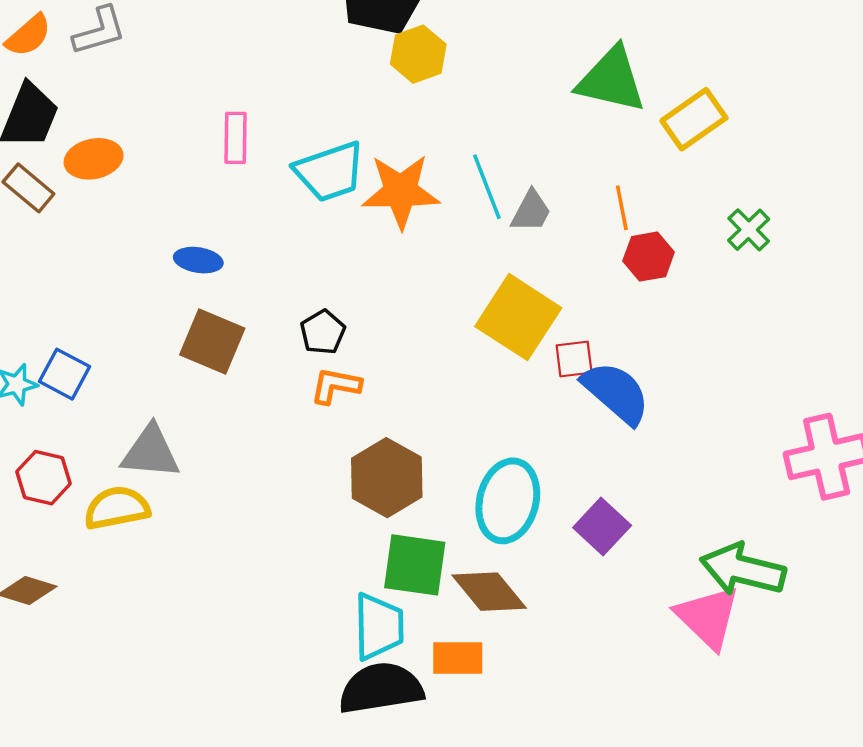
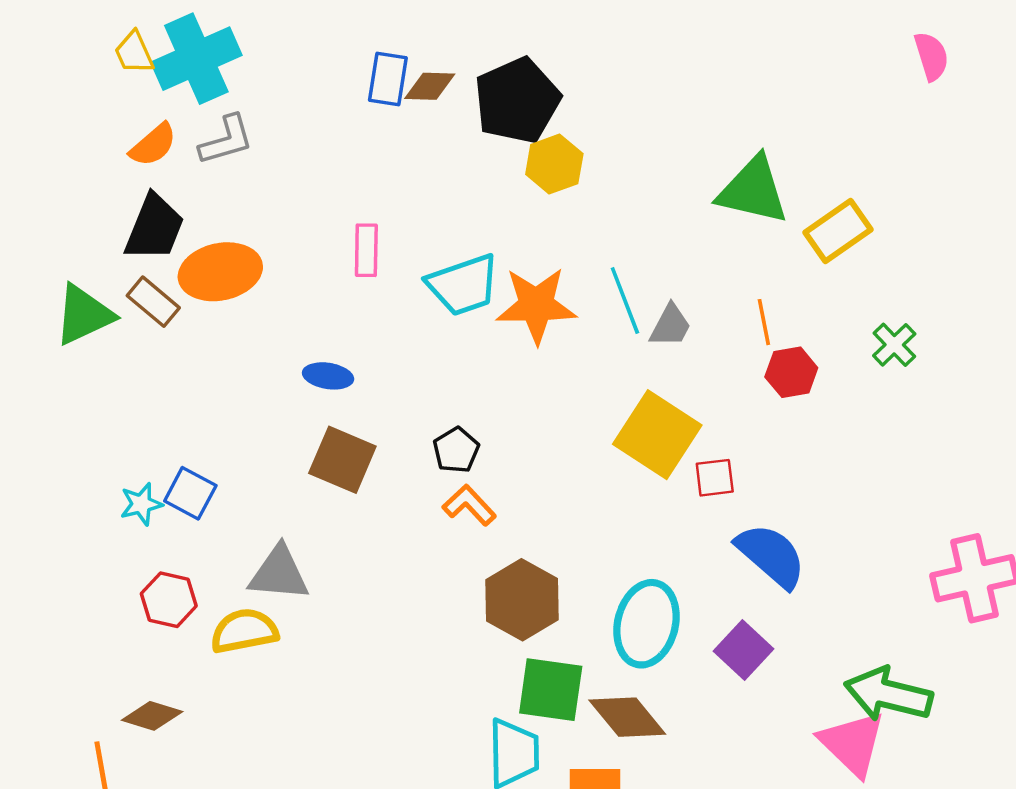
orange ellipse: (94, 159) -> (220, 272), size x1.4
orange L-shape: (336, 386) -> (469, 505), turned 36
blue semicircle: (616, 393) -> (771, 555), moved

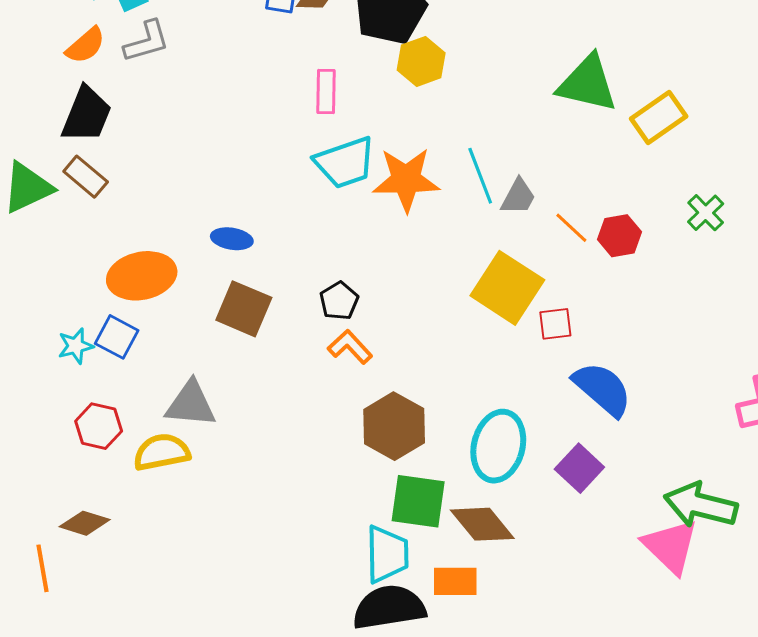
pink rectangle: (366, 250) -> (326, 91), moved
orange ellipse: (220, 272) -> (142, 276), moved
orange line: (764, 322) -> (571, 228), moved, turned -36

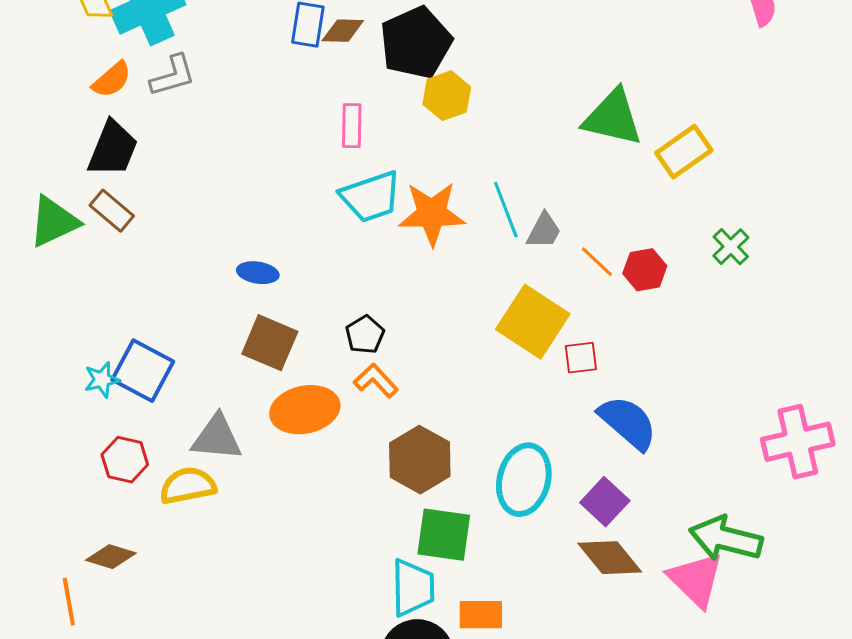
orange ellipse: (142, 276) -> (305, 410), moved
blue square: (117, 337) -> (143, 371), size x1.4
brown diamond: (482, 524) -> (610, 558), moved

